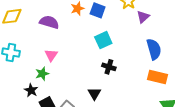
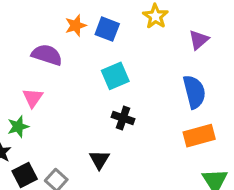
purple triangle: (143, 17) -> (199, 40), moved
purple semicircle: (49, 22) -> (47, 55), moved
orange rectangle: (158, 77) -> (199, 136), turned -30

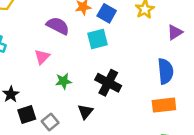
cyan square: (115, 76) -> (98, 39), moved
black cross: (123, 118) -> (108, 83), size x1.5
green star: (18, 127) -> (63, 81), moved

